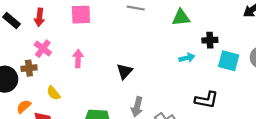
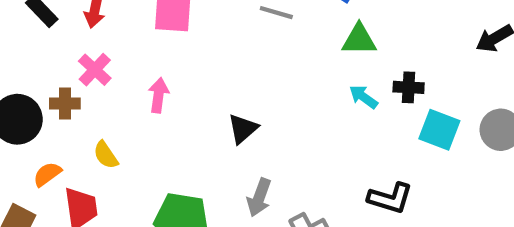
cyan arrow: (187, 58) -> (363, 97), moved, turned -136

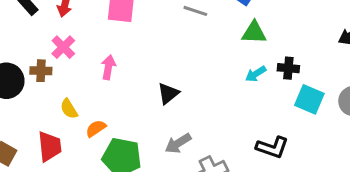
cyan arrow: (363, 97) -> (256, 74), turned -70
orange semicircle: (47, 174) -> (96, 128), moved
gray arrow: (259, 197) -> (178, 143), turned 36

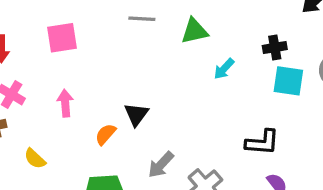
green triangle: (254, 32) -> (195, 31), moved
black cross: (288, 68) -> (275, 47), moved
orange semicircle: (96, 128) -> (106, 134), moved

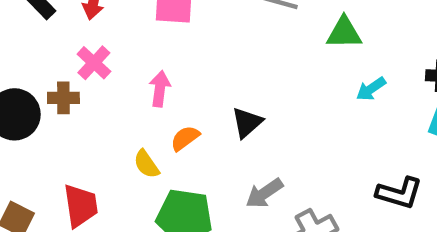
orange semicircle: (106, 134) -> (185, 138), moved
yellow semicircle: (35, 159) -> (146, 164), moved

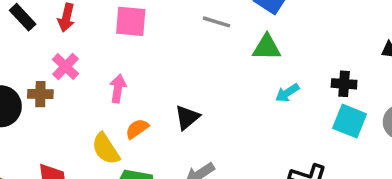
yellow semicircle: (146, 164) -> (106, 149), size x1.4

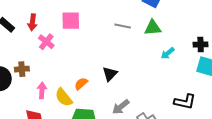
gray line: (216, 22) -> (123, 26), moved
pink cross: (66, 66) -> (46, 42), moved
pink arrow: (118, 89) -> (42, 90), moved

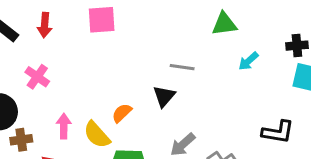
gray line: (123, 26) -> (182, 67), moved
pink cross: (46, 42) -> (37, 77), moved
brown cross: (22, 69) -> (21, 140), moved

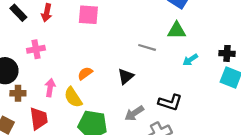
gray line: (182, 67) -> (147, 47), moved
pink cross: (37, 77) -> (36, 49), turned 36
orange semicircle: (122, 113) -> (85, 73), moved
black L-shape: (278, 132) -> (170, 102), moved

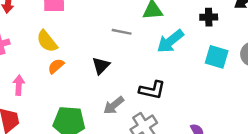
black cross: (227, 53) -> (209, 17), moved
cyan arrow: (190, 60) -> (170, 41), size x1.6
yellow semicircle: (73, 97) -> (47, 41), moved

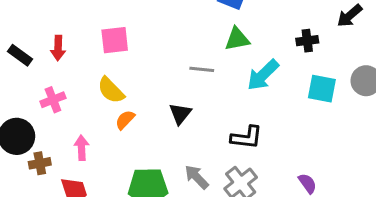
gray arrow: (114, 105) -> (197, 177), moved, turned 90

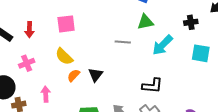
black triangle: (180, 114) -> (96, 75), moved

